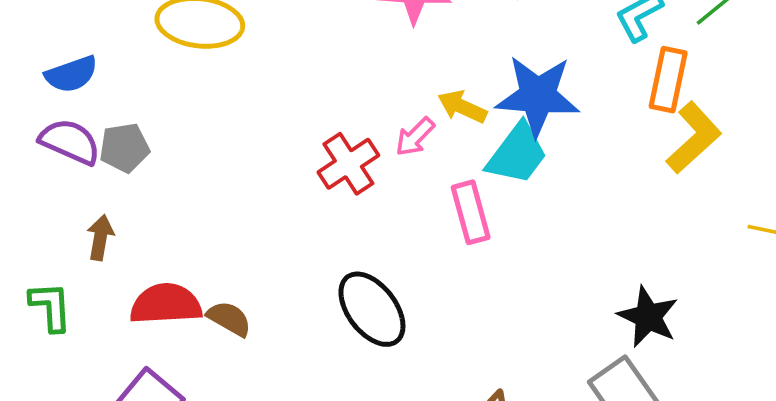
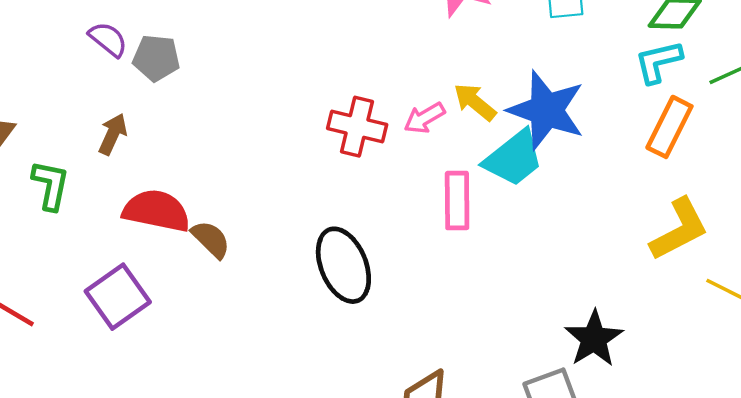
yellow L-shape: (694, 138) -> (679, 229), moved
purple semicircle: (70, 142) -> (108, 39), size x0.7
red cross: (348, 164) -> (357, 127), turned 32

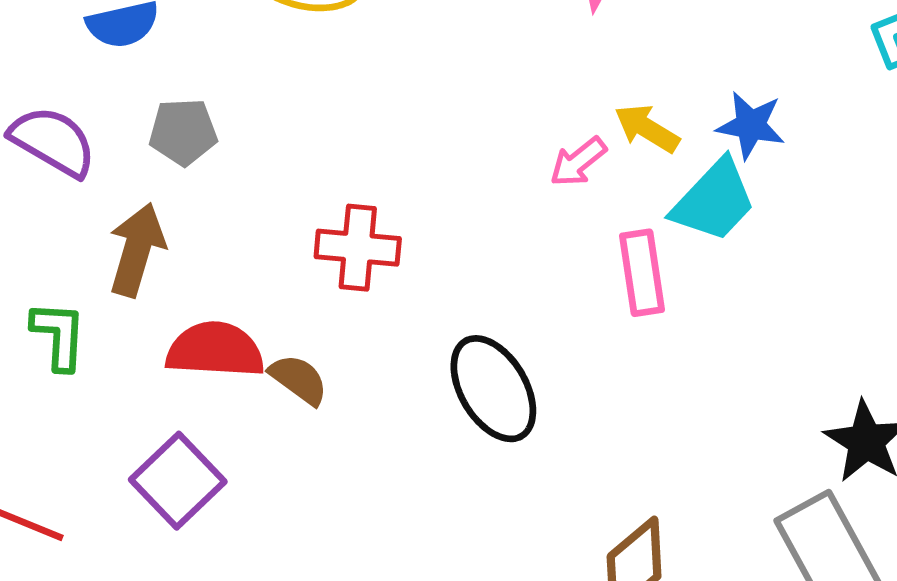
purple semicircle: (108, 39) -> (53, 141), moved, size x1.5
blue star: (546, 110) -> (751, 125), size x0.6
red cross: (357, 127) -> (358, 248), moved
brown arrow: (113, 134) -> (137, 250), size x1.5

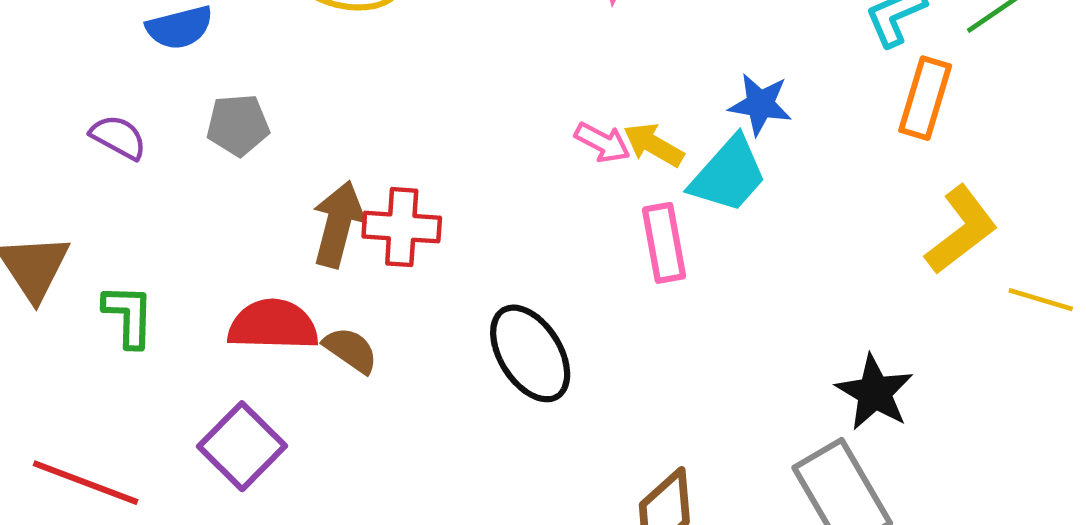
yellow arrow: (647, 128) -> (654, 145), moved
purple semicircle: (53, 141) -> (118, 137), size x0.7
pink arrow: (578, 162) -> (602, 142), turned -112
brown arrow: (137, 250) -> (338, 224), moved

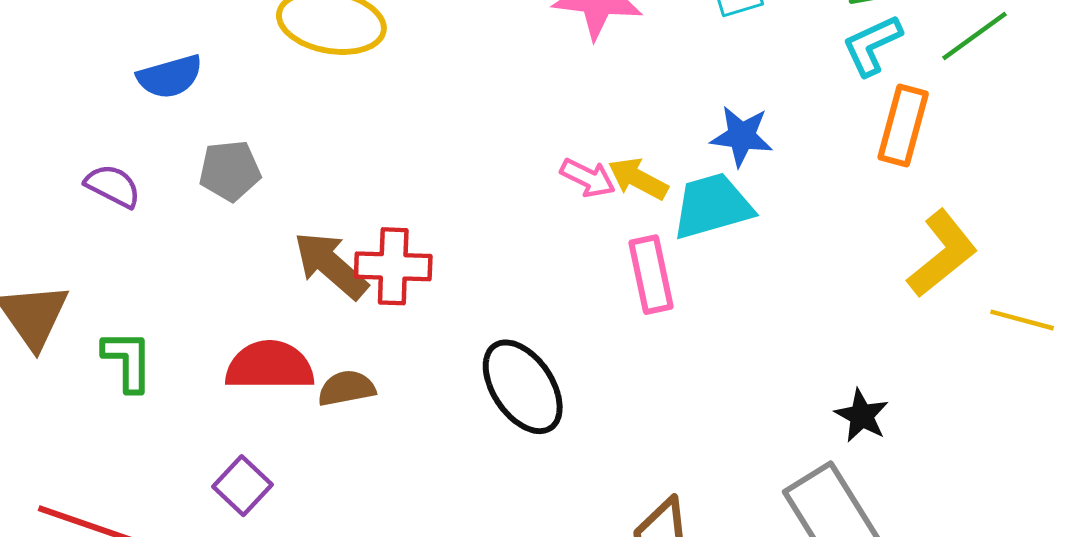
cyan trapezoid: (728, 175) -> (712, 206), turned -146
brown arrow: (338, 224) -> (331, 265), turned -62
brown semicircle: (351, 350) -> (346, 388), turned -44
black star: (875, 392) -> (862, 416), size x0.7
purple square: (242, 446) -> (243, 486), size x0.7

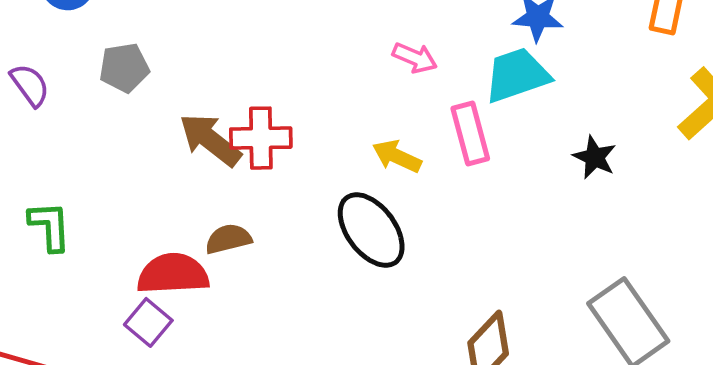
yellow arrow: (638, 179) -> (397, 156), moved
purple semicircle: (113, 186) -> (30, 85), turned 30
red semicircle: (270, 366) -> (173, 274), moved
black star: (862, 416) -> (595, 157), moved

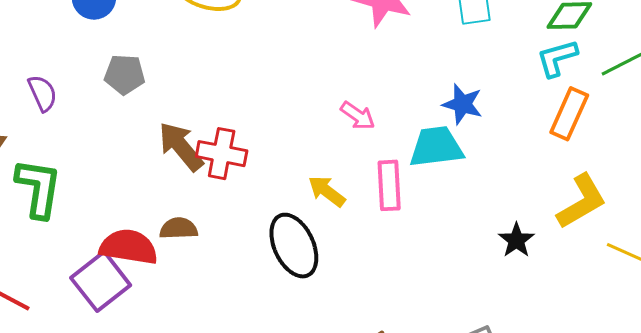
purple semicircle: (30, 85) -> (42, 93), moved
black star: (595, 157) -> (516, 240), moved
green L-shape: (50, 226) -> (39, 188), size x1.4
purple square: (148, 322) -> (101, 281), size x1.5

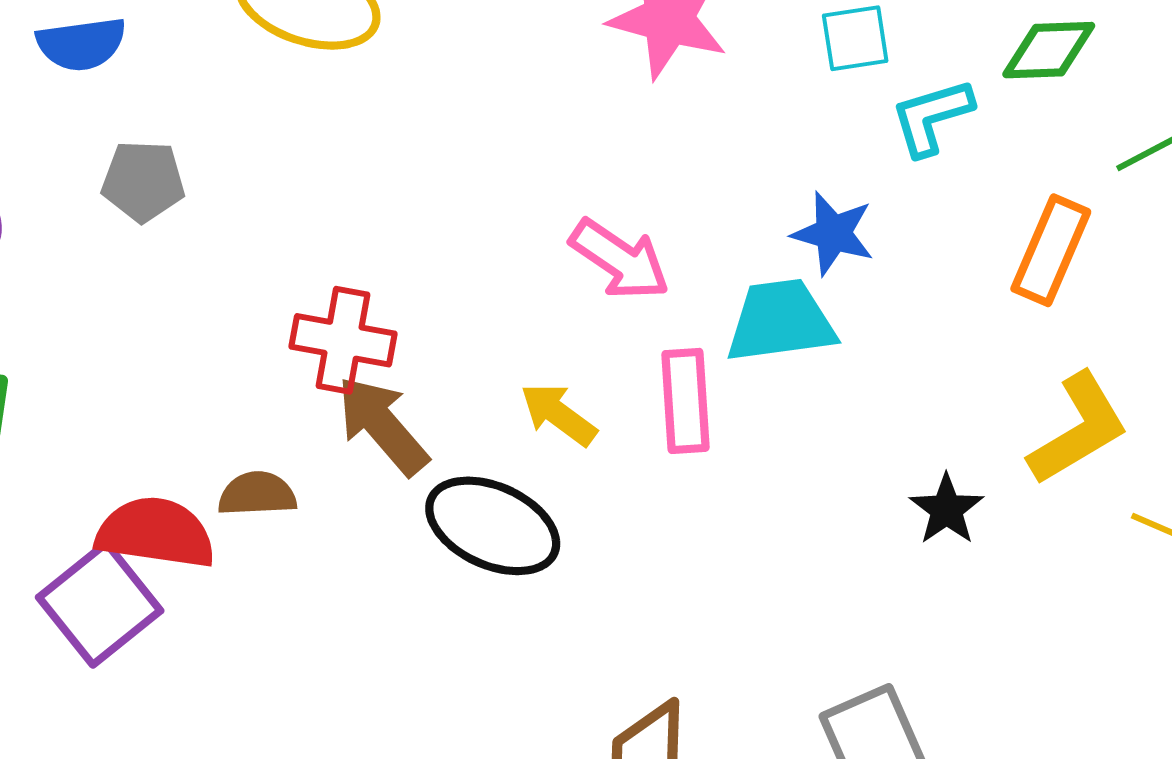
cyan L-shape: (557, 58) -> (932, 117), moved
pink arrow: (358, 116) -> (620, 259), size x1.4
brown arrow: (181, 146) -> (382, 426), moved
black ellipse: (294, 246) -> (493, 526), turned -40

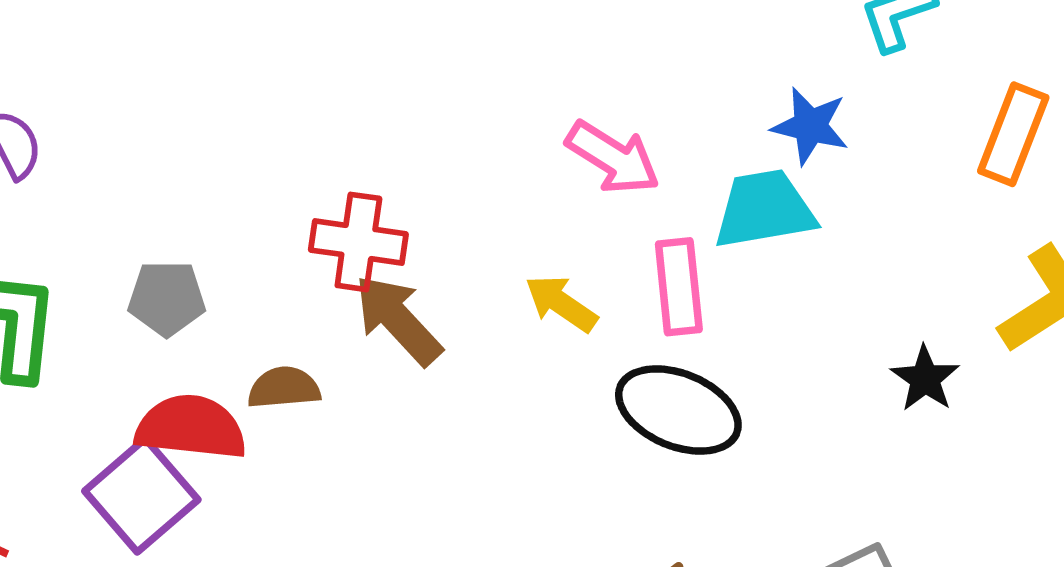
gray pentagon: (143, 181) -> (167, 298), moved
black ellipse: (493, 526) -> (678, 410), moved

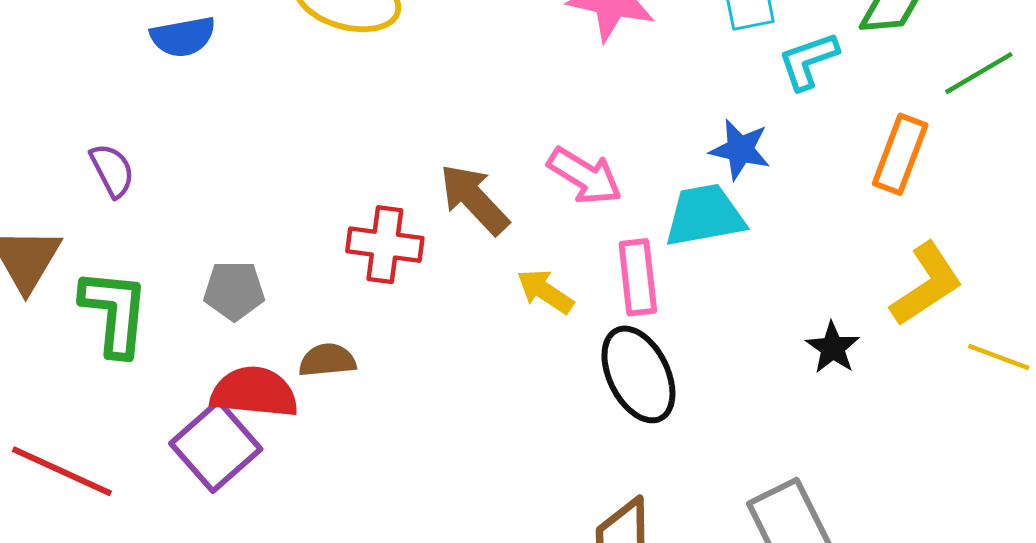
brown arrow: (398, 320) -> (474, 199), moved
black ellipse: (678, 410) -> (638, 374), turned 42

